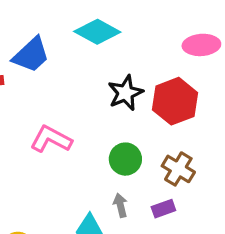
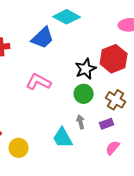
blue trapezoid: (31, 55) -> (43, 38), moved
black star: (125, 93) -> (86, 69), moved

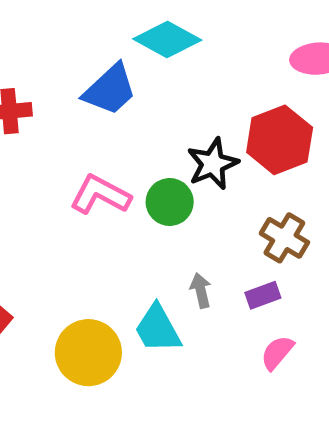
green circle: (84, 94) -> (170, 202), moved
yellow circle: (19, 148) -> (88, 353), moved, size x1.4

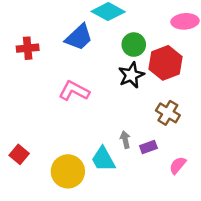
green circle: (170, 202) -> (134, 45), moved
purple rectangle: (263, 295) -> (148, 147), moved
pink semicircle: (277, 353) -> (178, 165), moved

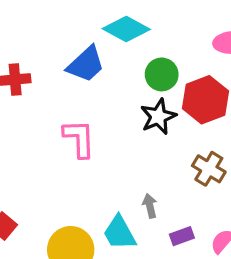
pink L-shape: (74, 91) -> (79, 138), turned 60
purple rectangle: (148, 147) -> (182, 236), moved

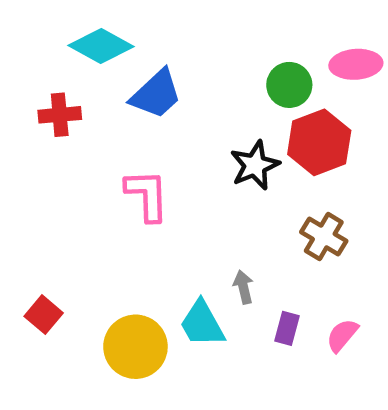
cyan diamond: (126, 29) -> (101, 46), moved
green circle: (162, 74) -> (289, 85), moved
purple rectangle: (182, 236) -> (287, 328), turned -55

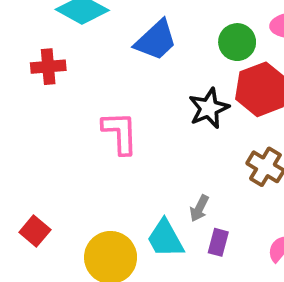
blue trapezoid: (156, 94) -> (156, 40), moved
gray arrow: (243, 287) -> (199, 208), turned -140
purple rectangle: (287, 328) -> (218, 242), moved

